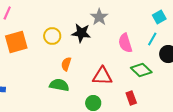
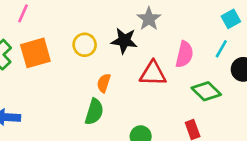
pink semicircle: (125, 43) -> (184, 54), turned -150
red triangle: (102, 76) -> (153, 73), moved
green semicircle: (59, 85) -> (94, 112), turned 96

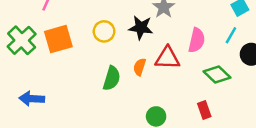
orange semicircle: (104, 83) -> (140, 67), moved
green semicircle: (94, 112) -> (112, 78), moved

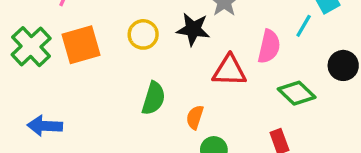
cyan line: (231, 35) -> (304, 26), moved
orange semicircle: (140, 67) -> (195, 117), moved

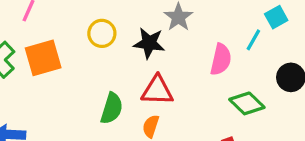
yellow circle: (143, 34) -> (102, 33), moved
red triangle: (229, 71) -> (157, 90), moved

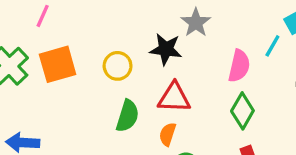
yellow circle: (102, 33) -> (118, 66), moved
green diamond: (247, 103) -> (242, 111), moved, turned 76

